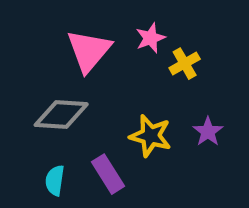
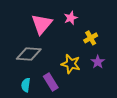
yellow cross: (185, 64) -> (91, 38), moved

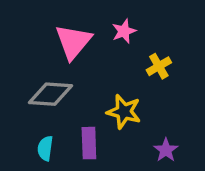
purple star: (98, 62) -> (166, 150), moved
purple rectangle: (51, 82) -> (89, 143), turned 30

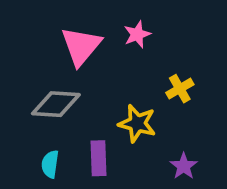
yellow cross: (159, 66) -> (180, 89), moved

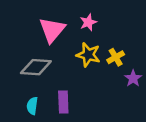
yellow star: (137, 123) -> (88, 55), moved
purple star: (184, 166) -> (133, 78), moved

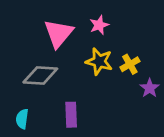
cyan semicircle: (32, 106) -> (22, 119), moved

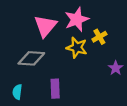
pink star: (99, 25) -> (77, 19), size x1.6
yellow cross: (130, 64) -> (99, 37), moved

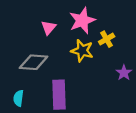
pink triangle: (45, 26) -> (49, 27), size x0.6
purple rectangle: (55, 89) -> (59, 95), size x1.4

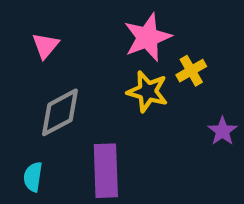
pink triangle: (49, 27) -> (45, 46), moved
gray diamond: (34, 62) -> (60, 112), turned -32

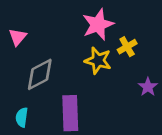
pink triangle: (45, 46) -> (18, 37), moved

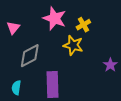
pink star: (98, 25) -> (55, 18), moved, turned -30
yellow cross: (127, 47) -> (83, 25), moved

